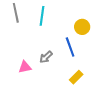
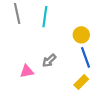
yellow circle: (82, 27) -> (81, 35), moved
blue line: (70, 47) -> (86, 57), moved

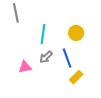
cyan line: (45, 17) -> (43, 34), moved
blue line: (86, 57) -> (67, 58), moved

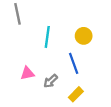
gray arrow: (46, 57) -> (51, 81), moved
yellow rectangle: (76, 77) -> (76, 94), moved

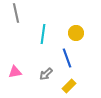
pink triangle: (27, 73) -> (15, 72), moved

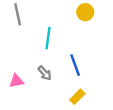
yellow circle: (76, 33) -> (85, 12), moved
gray arrow: (46, 74) -> (45, 73), moved, turned -88

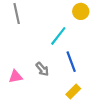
cyan line: (48, 38) -> (58, 36), moved, turned 30

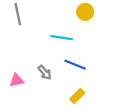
cyan line: (58, 36) -> (62, 38), turned 60
blue line: (71, 62) -> (75, 65), turned -48

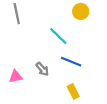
cyan line: (62, 38) -> (58, 36), turned 36
yellow rectangle: (77, 96) -> (73, 91), turned -72

